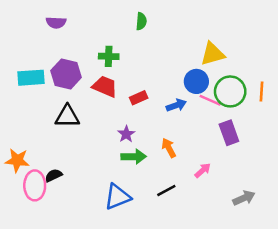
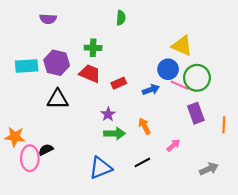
yellow triangle: (213, 54) -> (182, 46), turned 40
orange line: (262, 91) -> (224, 125), moved

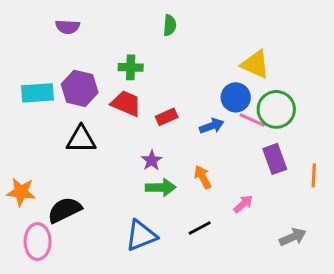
black semicircle: (46, 150) -> (65, 210), size x1.6
pink ellipse: (30, 158) -> (38, 242), moved

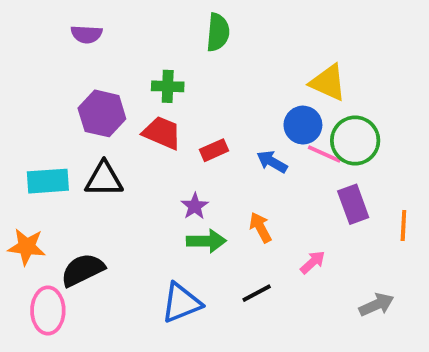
green semicircle: (170, 25) -> (218, 32), size x1.4
cyan rectangle: (38, 93) -> (48, 181), moved
blue arrow: (212, 126) -> (272, 162), turned -130

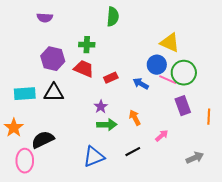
orange star: (27, 247) -> (14, 128), turned 30

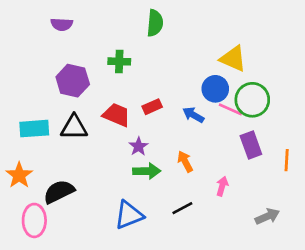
red trapezoid: (84, 69) -> (117, 115), moved
pink arrow: (162, 136) -> (222, 186), turned -32

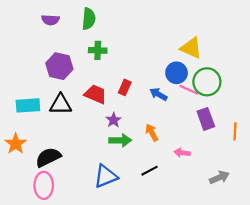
green semicircle: (155, 23) -> (89, 19), moved
red rectangle: (152, 107) -> (125, 87), turned -42
pink arrow: (222, 186) -> (182, 153), turned -98
pink ellipse: (34, 220) -> (44, 185), moved

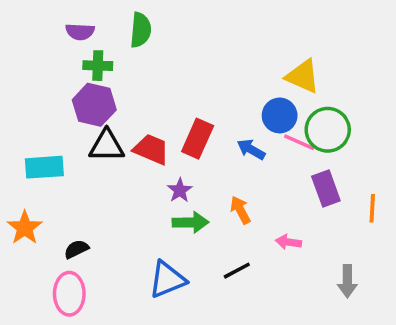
green cross: (98, 50) -> (98, 66), moved
red rectangle: (125, 87) -> (198, 139), size x1.5
black triangle: (61, 104) -> (107, 146), moved
black semicircle: (48, 157) -> (76, 249), size x0.6
gray arrow: (219, 177) -> (347, 281), turned 114

